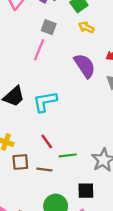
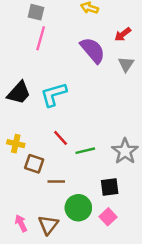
gray square: (49, 27) -> (36, 12), moved
brown square: (20, 162) -> (34, 164), turned 30
brown line: (44, 170) -> (56, 181), moved

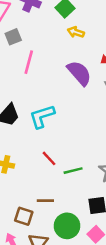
gray square: (36, 12) -> (13, 37), moved, turned -35
brown square: (34, 164) -> (24, 216), moved

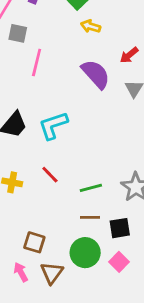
gray square: (13, 37) -> (18, 33), turned 35
red line: (49, 158) -> (50, 175), moved
brown line: (45, 201) -> (90, 217), moved

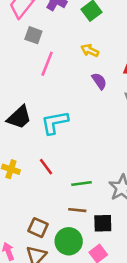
yellow arrow: (91, 26) -> (90, 50), moved
purple semicircle: (96, 74) -> (99, 81), size x0.6
brown square: (34, 242) -> (38, 228), moved

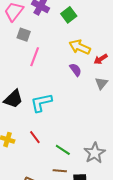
yellow arrow: (90, 50) -> (80, 47), moved, size x1.5
green line: (81, 183) -> (63, 150), turned 42

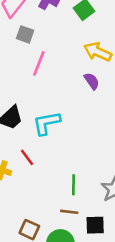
red line: (35, 137) -> (27, 157), moved
green line: (63, 150) -> (74, 185), turned 56

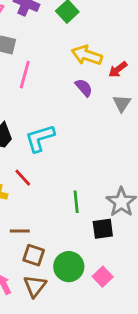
brown line: (69, 212) -> (20, 231), moved
black square: (95, 225) -> (103, 229), moved

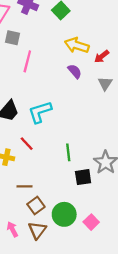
green line: (76, 202) -> (68, 152), moved
black square: (103, 229) -> (83, 177), moved
brown square: (34, 255) -> (36, 205), turned 36

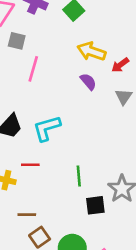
red line: (27, 144) -> (30, 165), turned -49

